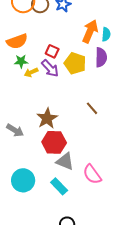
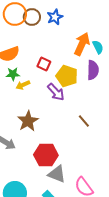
cyan semicircle: (106, 34) -> (98, 47), turned -32
purple arrow: (50, 68) -> (56, 92), moved
brown star: (47, 118) -> (28, 121), moved

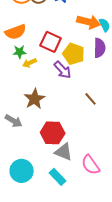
orange arrow: (82, 44) -> (89, 22), turned 80
red square: (44, 64) -> (51, 42), size x1.5

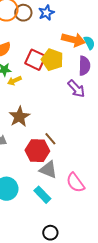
yellow pentagon: (74, 54) -> (52, 60), moved
purple arrow: (63, 70) -> (76, 89), moved
brown line: (91, 99) -> (50, 139), moved

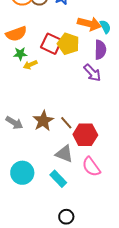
brown star: (19, 117) -> (43, 121), moved
red hexagon: (37, 151) -> (85, 135), moved

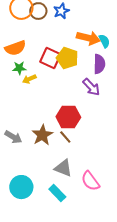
red hexagon: (85, 135) -> (68, 117), moved

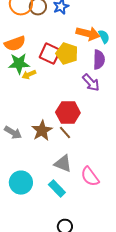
green star: (19, 68) -> (19, 64), size x1.5

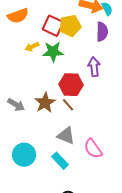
yellow pentagon: (67, 54) -> (70, 26), turned -30
green star: (19, 64) -> (53, 52), moved
purple arrow: (91, 83) -> (94, 67), moved, turned -144

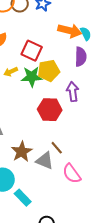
yellow pentagon: (70, 26) -> (49, 71), moved
brown star: (45, 103) -> (22, 152), moved
brown line: (68, 105) -> (57, 148), moved
cyan rectangle: (60, 161) -> (23, 198), moved

